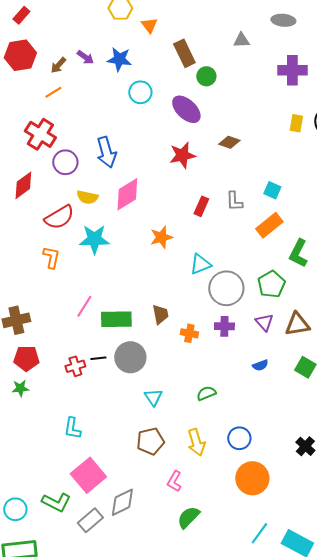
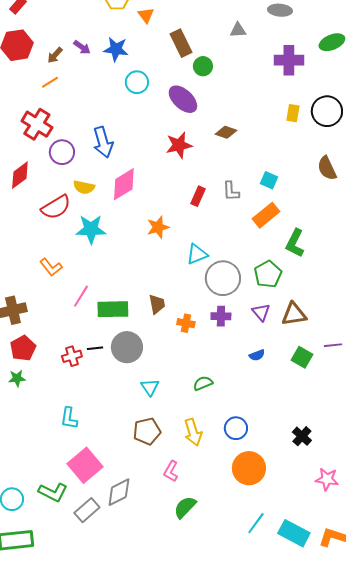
orange L-shape: (51, 257) -> (51, 267), moved, turned 130
red pentagon: (26, 358) -> (23, 348), turned -30

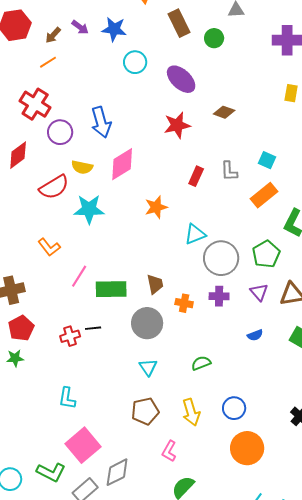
green circle: (203, 66) -> (214, 38), moved
gray circle: (127, 347) -> (147, 323), moved

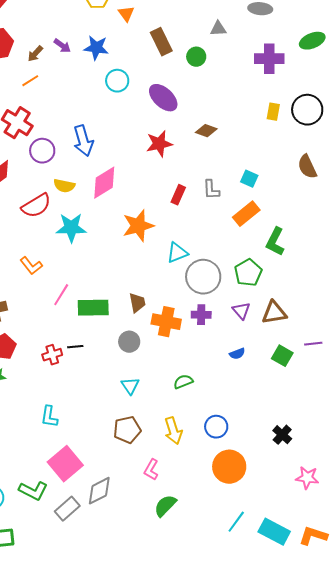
orange star: (156, 207) -> (138, 226), size x1.4
orange cross: (184, 303) -> (166, 322), size x1.6
gray circle: (147, 323) -> (129, 342), size x0.7

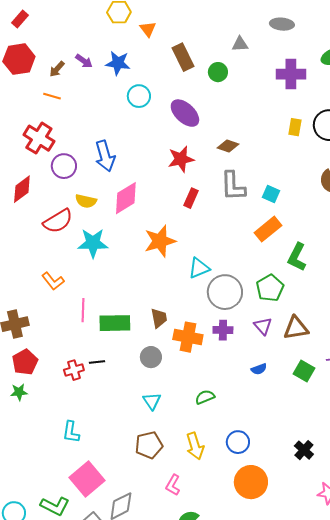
orange line: (30, 81) -> (52, 96), turned 48
gray L-shape: (211, 190) -> (233, 186), moved, size x1.5
red rectangle: (178, 195) -> (191, 198), moved
pink line: (61, 295) -> (83, 310), turned -30

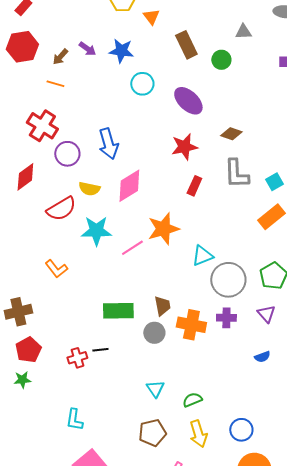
cyan square: (271, 194) -> (274, 182), turned 36
pink line: (83, 310) -> (132, 248), moved, turned 55
gray circle: (151, 357) -> (154, 333), moved
green semicircle: (205, 397) -> (192, 400), moved

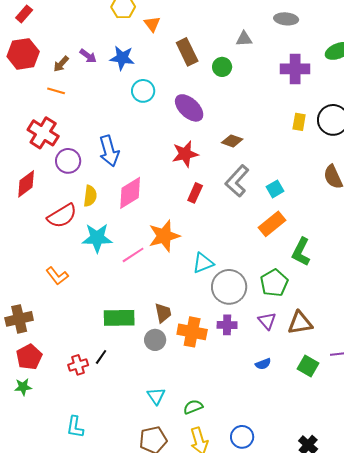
gray L-shape: (236, 174) -> (237, 181), turned 44
yellow semicircle: (89, 189) -> (90, 196), turned -95
black line: (100, 350) -> (101, 357), turned -49

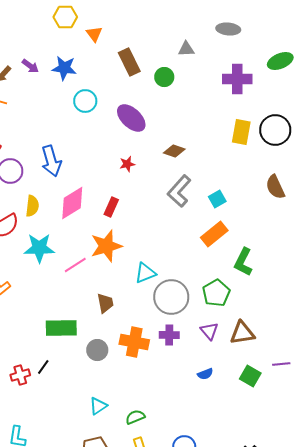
yellow rectangle: (299, 122) -> (241, 132), size x1.4
red star: (185, 154) -> (127, 164), size x0.6
red rectangle: (195, 193) -> (111, 207), moved
brown trapezoid: (163, 313) -> (105, 303), moved
cyan triangle: (156, 396) -> (98, 406), turned 30

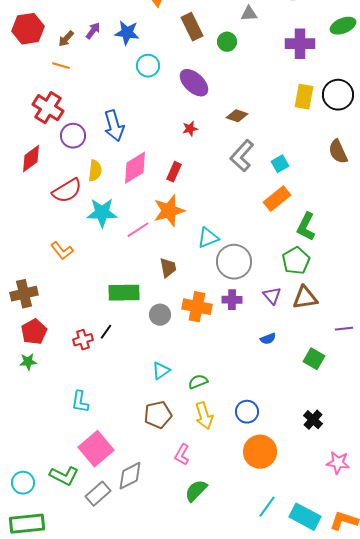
purple arrow: (30, 66) -> (93, 31), turned -90
green pentagon: (216, 293) -> (296, 261), moved
green square: (250, 376) -> (314, 359), moved

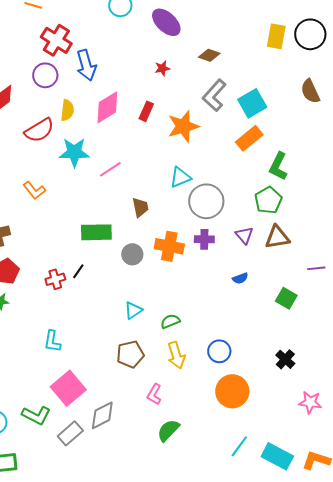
red cross: (48, 108) -> (56, 40), moved
cyan square: (280, 164) -> (252, 103), size x1.6
orange star: (169, 211) -> (183, 126), moved

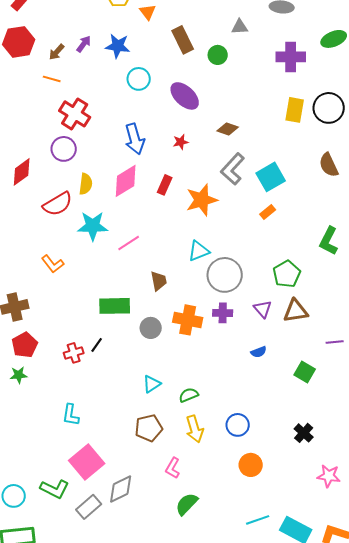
blue arrow: (86, 65) -> (135, 139), moved
orange rectangle: (249, 138) -> (268, 212), size x0.6
green L-shape: (278, 166) -> (329, 241), moved
orange circle: (232, 391) -> (251, 465), size x0.7
cyan line: (239, 446) -> (258, 520), turned 35

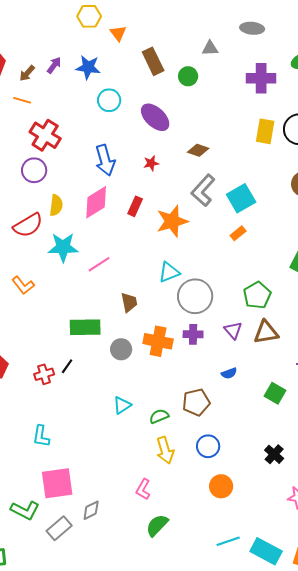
brown pentagon: (149, 428) -> (196, 402), moved
pink square: (87, 462) -> (57, 483), turned 32
gray diamond: (121, 489) -> (91, 510), size x0.7

